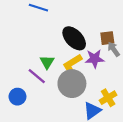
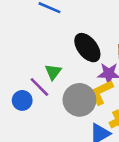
yellow L-shape: (72, 65) -> (101, 92), moved
blue circle: (17, 97) -> (22, 100), moved

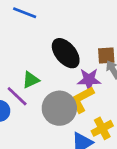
green triangle: (53, 72) -> (31, 80), turned 30

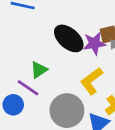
purple star: (89, 80) -> (94, 43), moved
gray circle: (59, 108) -> (67, 111), moved

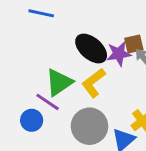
green triangle: (39, 70) -> (59, 82), size x1.5
yellow L-shape: (92, 81) -> (94, 83), moved

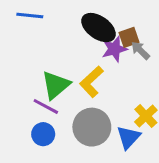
black ellipse: (91, 49) -> (99, 28), moved
blue circle: (32, 120) -> (43, 134), moved

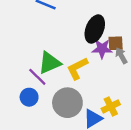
black ellipse: (99, 28) -> (95, 29), turned 60

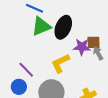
black ellipse: (95, 29) -> (63, 27), moved
green triangle: (50, 63) -> (41, 26), moved

